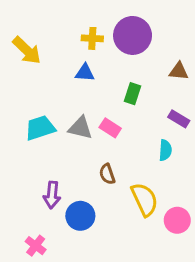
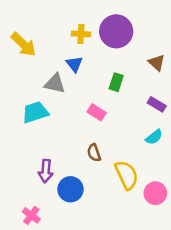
brown triangle: (179, 71) -> (157, 63), turned 36
blue triangle: (85, 73) -> (74, 64), turned 48
gray triangle: (80, 128) -> (55, 84), moved
cyan semicircle: (165, 150) -> (154, 137), moved, turned 48

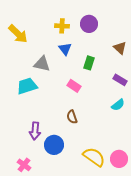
purple circle: (116, 31) -> (89, 24), size x0.7
blue triangle: (74, 64) -> (65, 49), moved
yellow semicircle: (127, 175) -> (94, 157), moved, turned -30
pink circle: (155, 193) -> (119, 159), moved

